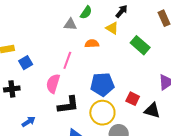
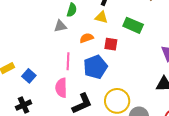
blue pentagon: (102, 84) -> (95, 67), moved
red square: (133, 99) -> (111, 44), moved

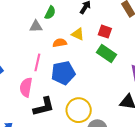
yellow triangle: (101, 17) -> (78, 34), moved
green rectangle: (133, 25) -> (107, 54), moved
red square: (111, 44) -> (105, 32), moved

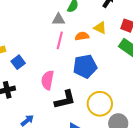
pink line: (37, 62) -> (60, 40), moved

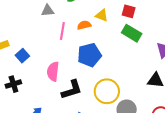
gray triangle: (58, 19) -> (48, 11), moved

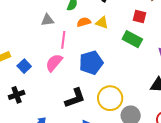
red square: (129, 11) -> (140, 16), moved
orange semicircle: (84, 25) -> (84, 22), moved
pink semicircle: (53, 71) -> (54, 63), moved, turned 36

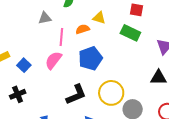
orange semicircle: (84, 22) -> (83, 29), moved

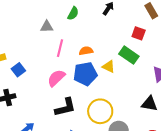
yellow triangle: (99, 18) -> (109, 66), moved
orange semicircle: (83, 29) -> (86, 51), moved
pink semicircle: (53, 60) -> (56, 78), moved

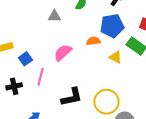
pink line: (60, 48) -> (41, 77), moved
blue pentagon: (85, 74) -> (112, 26), moved
pink semicircle: (56, 78) -> (63, 53), moved

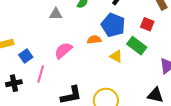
blue pentagon: (112, 26) -> (113, 25), turned 30

